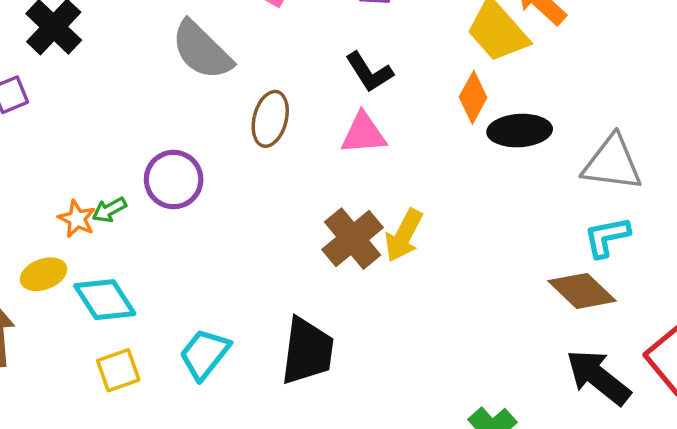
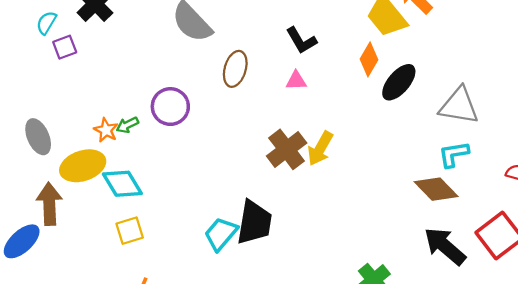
black ellipse: (520, 131) -> (399, 82), turned -48
pink triangle: (363, 134) -> (296, 81), size x0.7
yellow ellipse: (43, 274) -> (83, 166), size x1.5
cyan trapezoid: (205, 354) -> (221, 234), moved

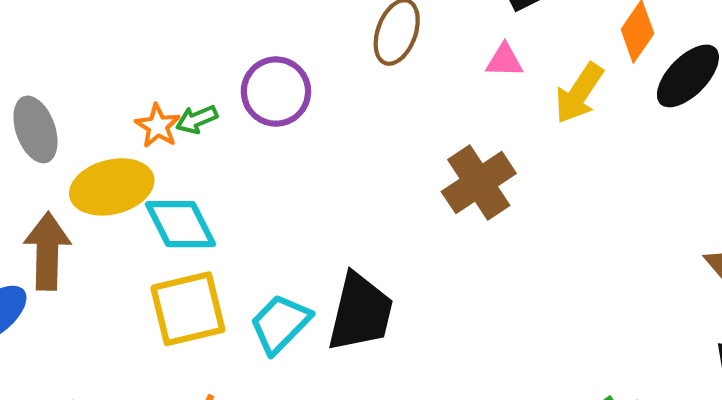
yellow arrow: (320, 148) -> (579, 93), moved
black trapezoid: (254, 222) -> (360, 312), moved
yellow square: (130, 231) -> (188, 309), size x1.5
cyan trapezoid: (221, 234) -> (280, 324), moved

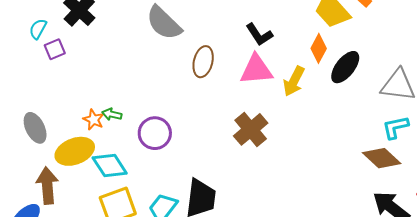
pink triangle: (504, 61) -> (256, 70), size x1.8
purple circle: (276, 92) -> (155, 133), moved
green arrow: (197, 119) -> (112, 114), turned 42

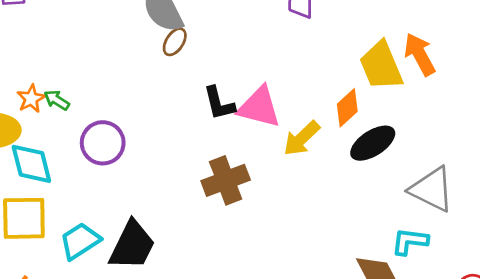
black L-shape: (259, 35) -> (219, 103), moved
brown ellipse: (203, 62) -> (175, 42), moved, size x0.7

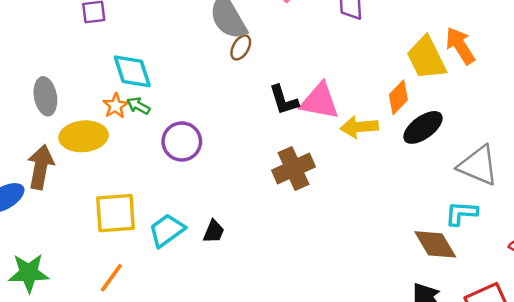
yellow arrow: (302, 138) -> (359, 127), turned 42
cyan diamond: (31, 164) -> (132, 71), moved
black trapezoid: (132, 245) -> (214, 231), size x0.5

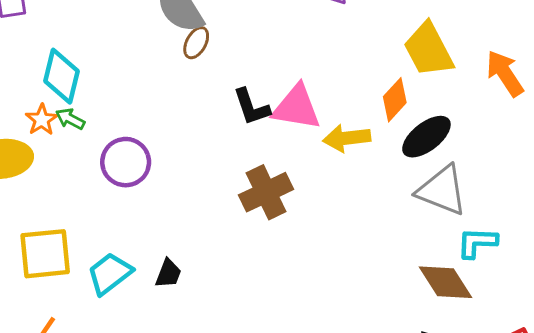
orange arrow: (460, 46) -> (505, 73), moved
cyan diamond: (132, 71) -> (61, 76), turned 33
gray triangle: (478, 166) -> (442, 190), moved

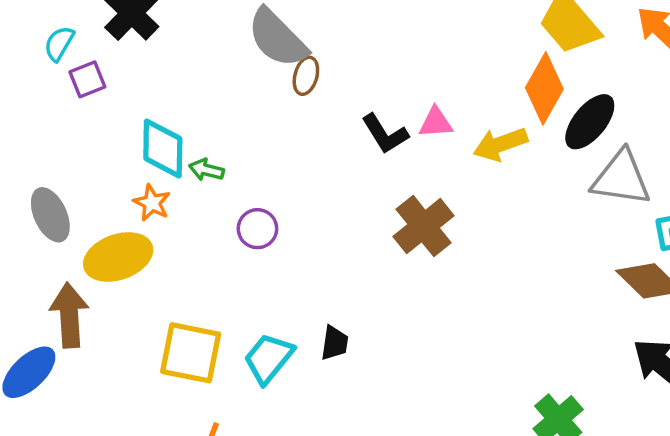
orange diamond: (395, 100) -> (544, 88), size x1.4
pink triangle: (296, 107) -> (436, 123), size x0.6
green arrow: (70, 119) -> (206, 170), moved
purple circle: (126, 162) -> (257, 229), size x0.7
yellow square: (45, 254) -> (191, 353), turned 30

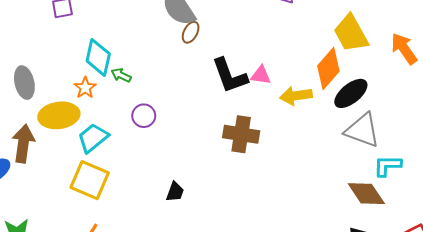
black L-shape: (385, 134) -> (230, 76), size x1.4
brown cross: (424, 226) -> (241, 134), turned 36
cyan trapezoid: (269, 358) -> (93, 138), moved

